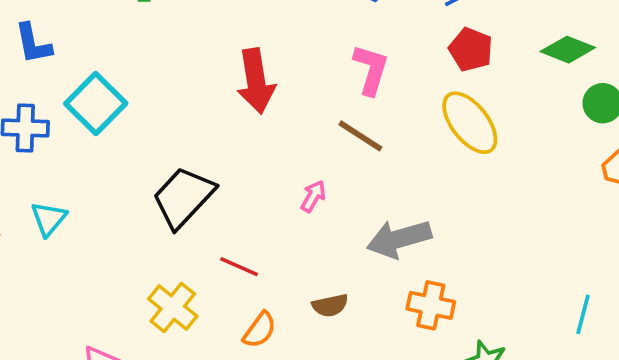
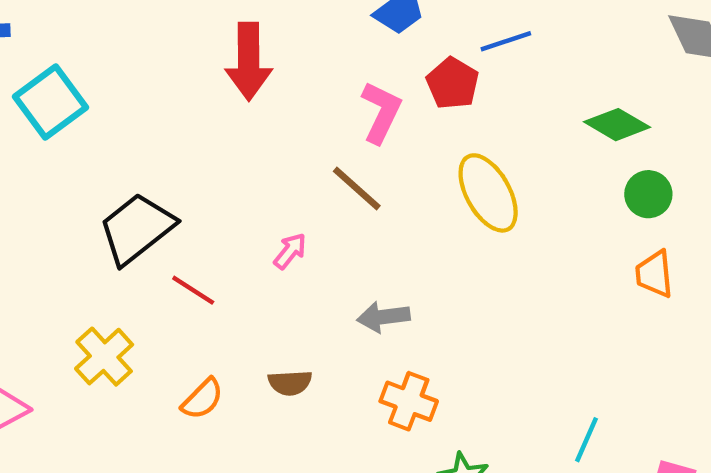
red pentagon: (471, 49) -> (453, 83), moved
red arrow: (256, 81) -> (249, 62), moved
gray arrow: (399, 239) -> (383, 317), size x0.7
red line: (239, 267) -> (193, 290), moved

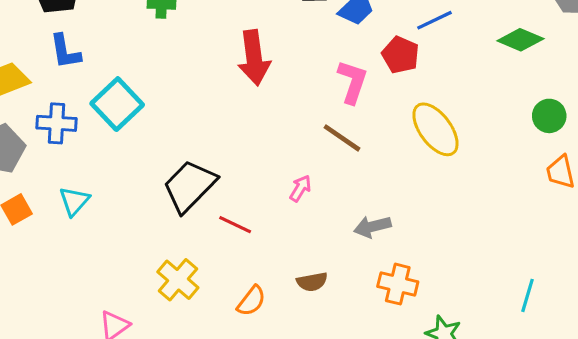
green diamond: (617, 125) -> (520, 40), moved

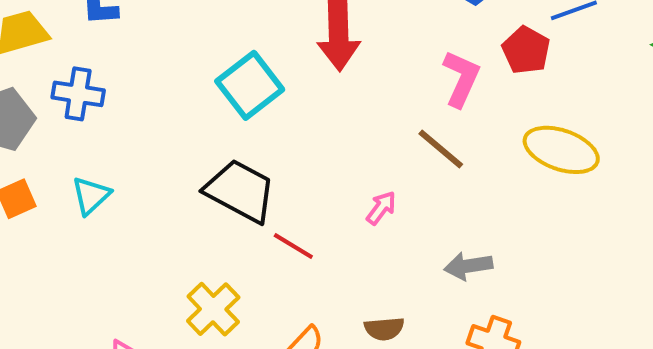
cyan square: (117, 104) -> (250, 85), moved
yellow ellipse: (435, 129) -> (561, 150), turned -40
black trapezoid: (190, 186) -> (240, 191), turned 68

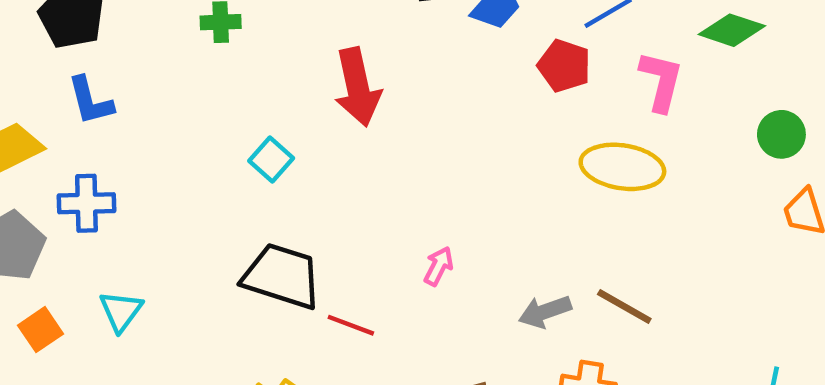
pink L-shape: (461, 79) -> (661, 81), moved
cyan square: (250, 85) -> (271, 159), size x0.6
brown line: (441, 149) -> (624, 307), moved

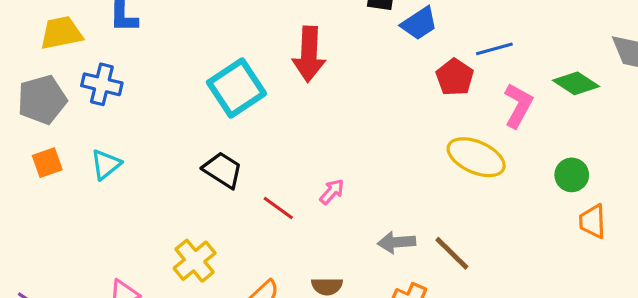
green circle: (781, 134) -> (572, 175), moved
cyan square: (271, 159) -> (236, 88), size x1.8
black trapezoid: (282, 276) -> (223, 170), size x0.7
red line: (351, 325) -> (278, 208), moved

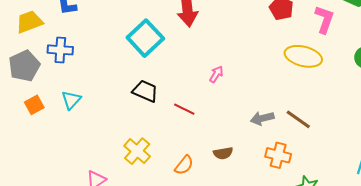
pink arrow: (332, 192) -> (216, 74), moved

